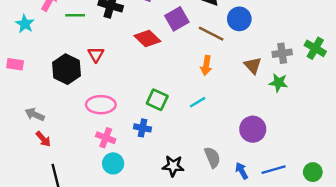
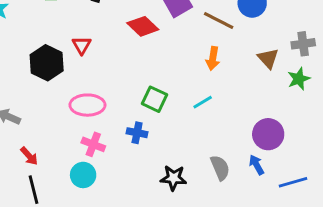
green star: (278, 83) -> (299, 79), turned -30
red arrow: (43, 139) -> (29, 156), moved
cyan circle: (113, 163) -> (83, 175), moved
blue arrow: (242, 171) -> (257, 165), moved

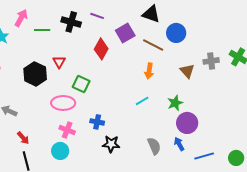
red diamond: (143, 26) -> (101, 49), turned 75
green star: (299, 79) -> (175, 103), moved
green square: (155, 99) -> (81, 84), moved
black star: (173, 178) -> (111, 144), moved

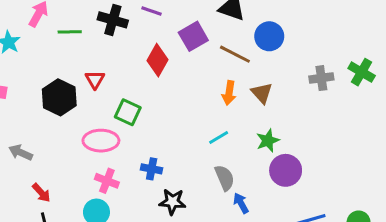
brown triangle: (187, 71) -> (262, 93), moved
blue arrow: (179, 144) -> (241, 203), moved
gray semicircle: (154, 146) -> (225, 178), moved

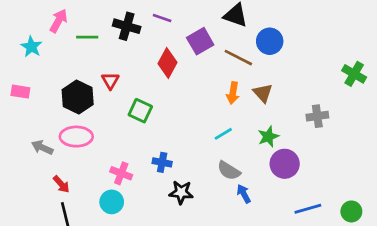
gray cross: (321, 78) -> (317, 116), moved
pink ellipse: (101, 141) -> (76, 137), moved
gray semicircle: (225, 178) -> (229, 171), turned 145

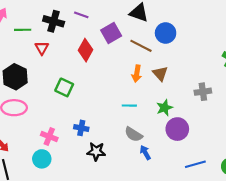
red triangle: (110, 81) -> (42, 48), moved
cyan line: (223, 134) -> (129, 106), turned 32

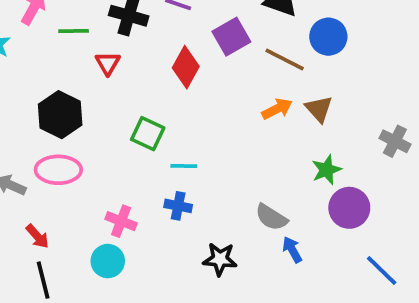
orange arrow: (137, 74) -> (277, 109), turned -126
gray cross: (203, 92) -> (395, 141), turned 35
cyan line: (129, 106) -> (184, 166), moved
black star: (96, 151) -> (220, 259), moved
blue line: (195, 164) -> (382, 271), turned 60

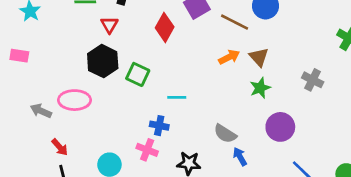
black hexagon: (60, 115) -> (103, 61), moved
cyan line: (184, 166) -> (177, 97), moved
green star: (326, 170) -> (260, 88), moved
pink cross: (121, 221) -> (147, 150), moved

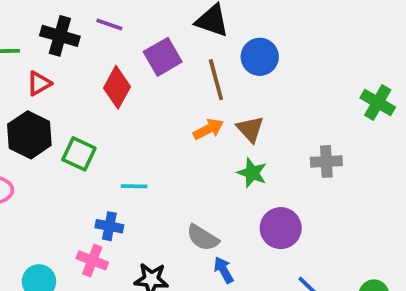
brown line: (235, 22) -> (216, 80), turned 48
red triangle: (109, 25) -> (39, 83), turned 30
gray cross: (313, 80) -> (326, 161), turned -30
green star: (260, 88) -> (252, 173), turned -30

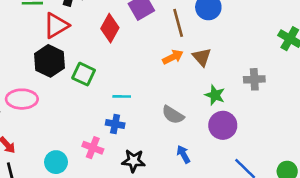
red triangle: (39, 83) -> (56, 25), size x1.5
green star: (252, 173) -> (215, 95), moved
blue cross: (109, 226) -> (115, 124), moved
gray semicircle: (203, 238) -> (173, 115), moved

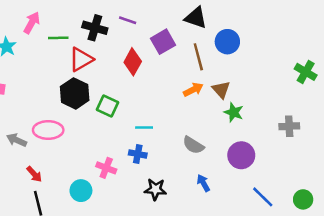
gray cross: (254, 79) -> (289, 126), moved
green star: (215, 95) -> (234, 112), moved
pink cross: (93, 148) -> (106, 168), moved

